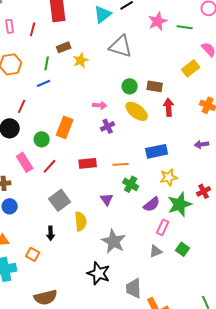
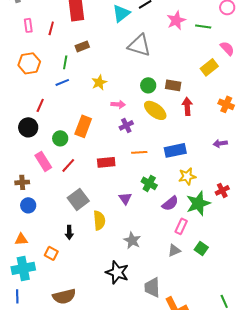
yellow star: (81, 60) -> (99, 82), moved
orange line: (121, 164) -> (139, 152), moved
gray star: (114, 241) -> (132, 240), size x0.7

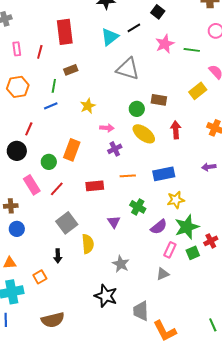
brown rectangle: (173, 85) -> (159, 100), moved
red cross: (222, 190) -> (211, 241), moved
green square: (201, 248) -> (193, 253), moved, turned 32
orange square: (51, 253) -> (40, 277), turned 32

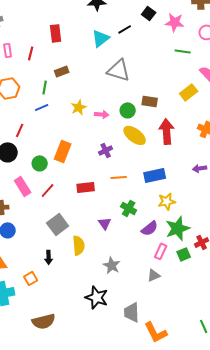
red rectangle: (65, 32) -> (56, 33), size x0.7
pink star: (165, 44) -> (175, 22), moved, turned 30
pink arrow: (107, 128) -> (102, 114), moved
red arrow: (176, 130) -> (167, 131), size x1.4

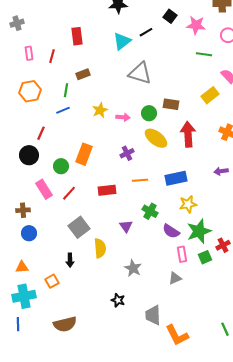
purple semicircle: (150, 228) -> (171, 231), turned 72
pink rectangle: (161, 251) -> (182, 254), turned -35
black star: (97, 297) -> (118, 300), size x0.6

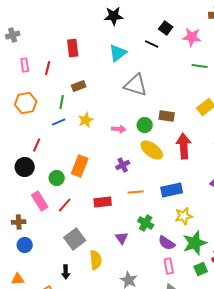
black line: (146, 32) -> (152, 44), moved, turned 56
yellow star: (100, 110) -> (86, 120), moved
pink rectangle: (182, 254) -> (169, 266), moved

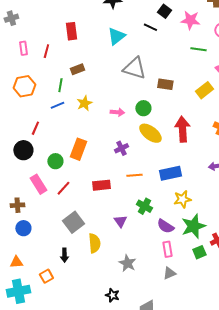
brown rectangle: (167, 116) -> (165, 84), moved

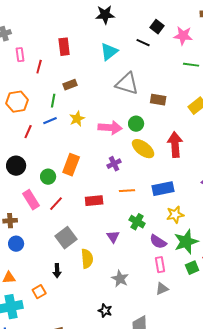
pink rectangle: (23, 48) -> (20, 55), moved
pink arrow: (117, 112) -> (110, 128), size x1.6
red line: (35, 128) -> (28, 132), moved

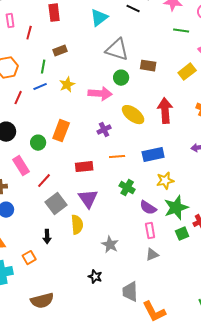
green circle: (136, 124) -> (121, 78), moved
red line: (56, 204) -> (44, 181), moved
purple triangle: (113, 237) -> (88, 199), moved, size x1.5

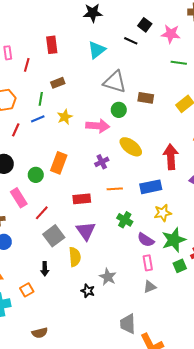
red arrow: (165, 111) -> (171, 157), moved
black star: (95, 277) -> (88, 291), moved
brown semicircle: (42, 301) -> (40, 333), size x0.7

